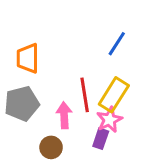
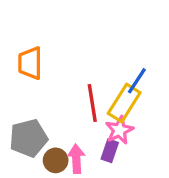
blue line: (117, 44) -> (137, 81), moved
gray pentagon: (22, 104) -> (29, 138), moved
pink arrow: (64, 115) -> (76, 159), moved

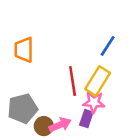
blue line: (137, 81) -> (108, 46), moved
pink star: (119, 130) -> (94, 102), turned 30
pink arrow: (76, 159) -> (60, 125), turned 70

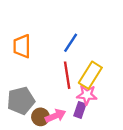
blue line: (108, 46) -> (71, 43), moved

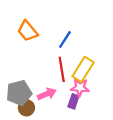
orange trapezoid: (22, 46) -> (28, 31), moved, turned -40
pink arrow: (56, 116) -> (47, 94), moved
brown circle: (40, 117) -> (26, 108), moved

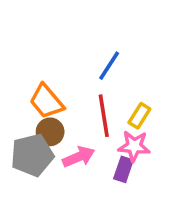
orange trapezoid: (28, 31) -> (46, 101), moved
yellow rectangle: (83, 69) -> (139, 116), size x0.6
brown circle: (26, 108) -> (50, 132), moved

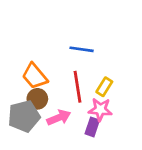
blue line: (109, 66) -> (82, 49), turned 65

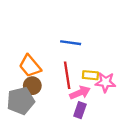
yellow rectangle: (104, 87) -> (90, 75), turned 63
pink star: (100, 110) -> (106, 82), moved
pink arrow: (59, 118) -> (80, 93), moved

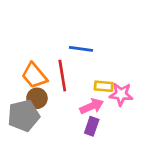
red line: (67, 75) -> (62, 76), moved

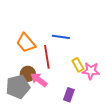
orange trapezoid: (34, 76) -> (26, 43), moved
yellow rectangle: (104, 86) -> (78, 65), turned 56
pink arrow: (92, 106) -> (39, 80), moved, turned -120

